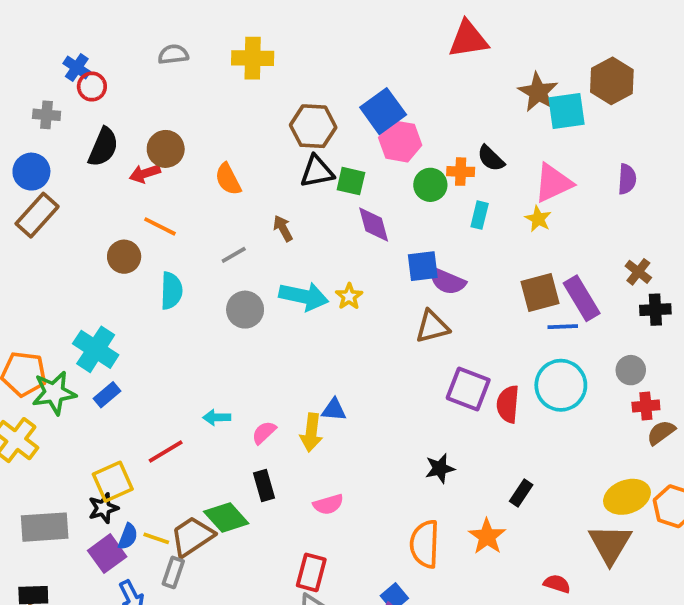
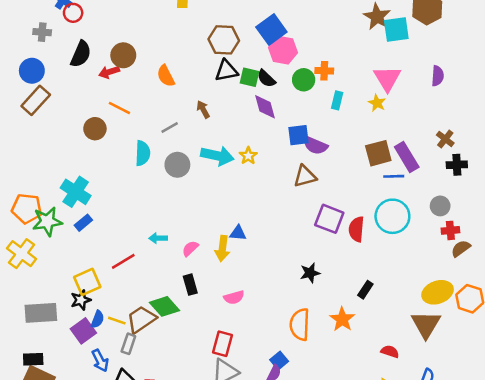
black semicircle: (491, 158) -> (266, 78), moved
pink triangle: (553, 183) -> (387, 78), turned -36
cyan semicircle: (171, 291) -> (143, 153), moved

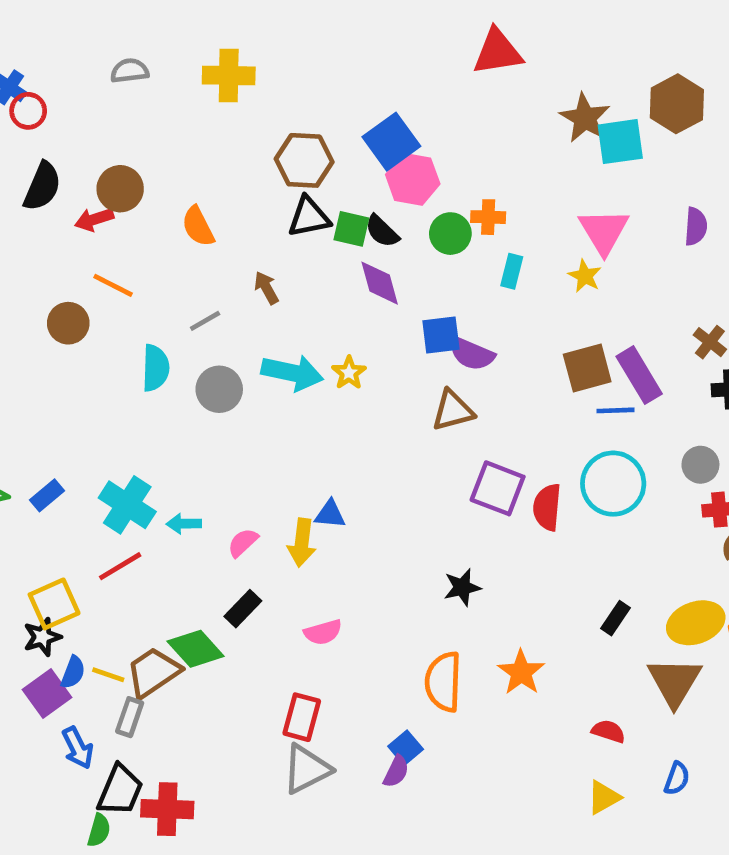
cyan cross: (76, 192) -> (127, 505), moved
black rectangle: (190, 285) -> (243, 609), turned 60
black rectangle: (365, 290) -> (616, 618), moved

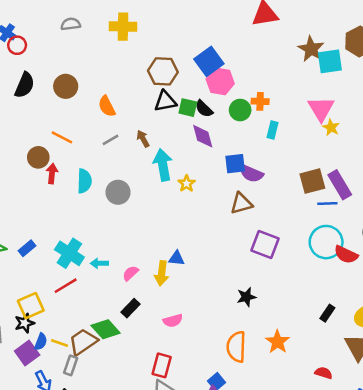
red arrow: (94, 219) -> (52, 174), moved, turned 114
yellow star: (585, 276) -> (331, 127), moved
gray line: (205, 321) -> (111, 140), moved
cyan arrow: (292, 373) -> (163, 165), moved, turned -112
red semicircle: (547, 507) -> (346, 255), moved, turned -70

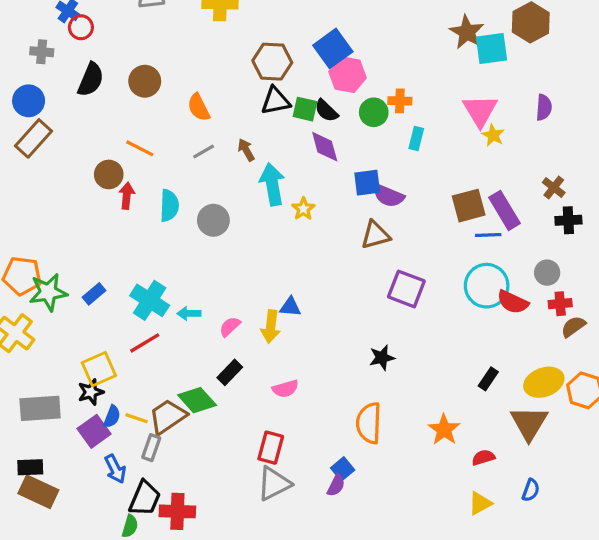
orange star: (277, 342) -> (444, 430), moved
red semicircle: (324, 373) -> (483, 457), turned -35

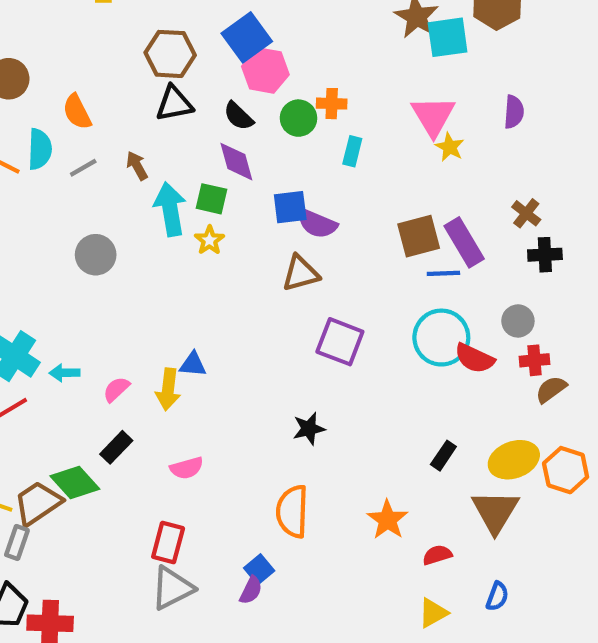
green square: (305, 109) -> (212, 199), moved
cyan semicircle: (169, 206) -> (40, 149), moved

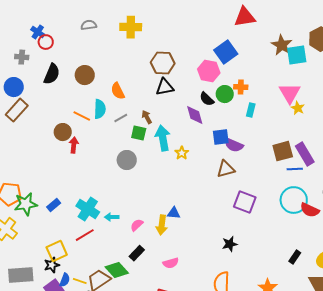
blue square: (247, 37) -> (226, 52), moved
black semicircle: (238, 116) -> (207, 99), moved
green square: (212, 199) -> (139, 133), moved

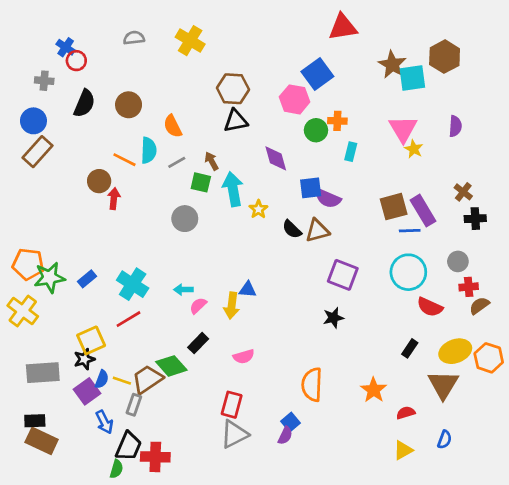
yellow cross: (131, 27) -> (190, 41), turned 30
black semicircle: (207, 99) -> (292, 229), moved
red semicircle: (310, 210) -> (430, 307), moved
cyan arrow: (112, 217) -> (183, 290), moved
black star: (230, 244) -> (333, 318), moved

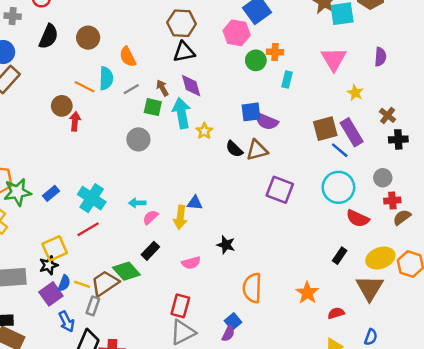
yellow star: (414, 149) -> (355, 93), moved
purple diamond: (276, 158) -> (191, 86), moved
blue line: (410, 231) -> (340, 150), turned 42
black star: (333, 318) -> (226, 245), moved, turned 30

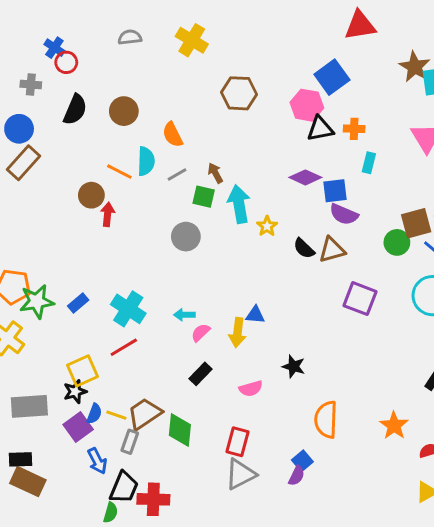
black triangle: (184, 52) -> (320, 129), moved
green circle: (256, 60) -> (397, 242), moved
purple diamond: (191, 86) -> (305, 177), moved, turned -50
blue square: (251, 112) -> (335, 191), moved
green diamond: (126, 271) -> (180, 430), moved, turned 48

